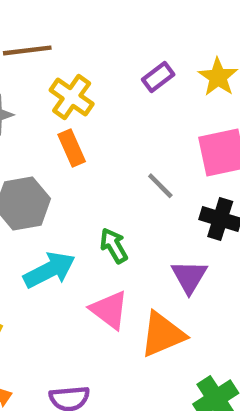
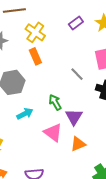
cyan arrow: (49, 270) -> (25, 114), size x0.7
purple triangle: (189, 277) -> (74, 117), moved
orange triangle: (163, 334) -> (78, 144), size x0.7

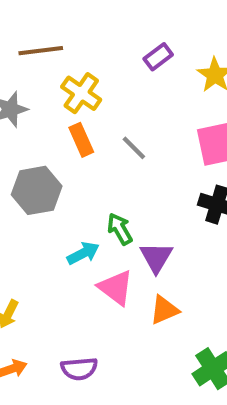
purple rectangle: (76, 23) -> (158, 57), moved
gray line: (77, 74) -> (134, 148), moved
cyan arrow: (25, 114) -> (83, 253), moved

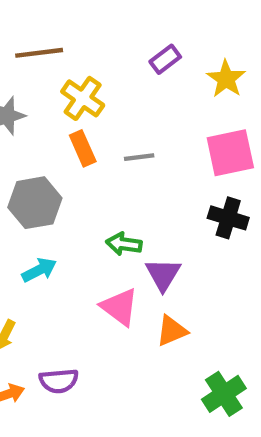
gray line: (134, 148) -> (139, 157), turned -52
green arrow: (120, 229) -> (124, 244), turned -52
cyan arrow: (83, 253) -> (39, 270), moved
purple semicircle: (79, 369) -> (59, 381), moved

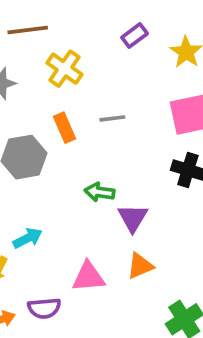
orange rectangle: (83, 148) -> (65, 128), moved
cyan arrow: (39, 270) -> (28, 238), moved
pink triangle: (120, 307) -> (88, 277), moved, turned -42

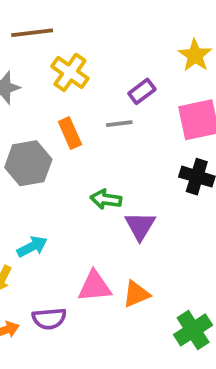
purple rectangle: (135, 35) -> (142, 91), moved
orange triangle: (140, 266) -> (136, 294), moved

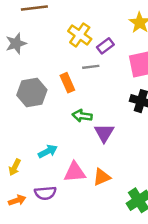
yellow cross: (70, 72) -> (80, 35), moved
orange rectangle: (70, 133) -> (67, 83), moved
cyan arrow: (32, 247) -> (48, 151), moved

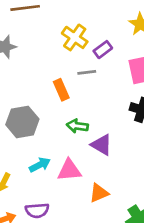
gray hexagon: (32, 92) -> (22, 122), moved
purple triangle: (104, 133) -> (102, 145), turned -30
pink triangle: (75, 172) -> (69, 170), moved

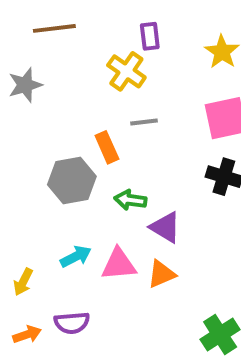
purple rectangle: (103, 50) -> (150, 36), moved, turned -60
gray hexagon: (22, 122) -> (72, 180), moved
orange triangle: (99, 193) -> (162, 274), moved

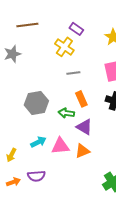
purple rectangle: (150, 36) -> (76, 29), turned -48
orange rectangle: (107, 147) -> (81, 99), moved

